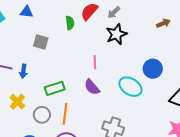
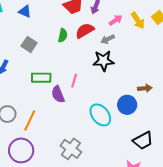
brown arrow: (163, 23) -> (145, 88), moved
purple semicircle: (92, 87) -> (58, 94), moved
green rectangle: (55, 88) -> (41, 78), moved

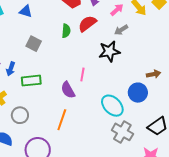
gray arrow: (108, 39) -> (121, 30), moved
green rectangle: (41, 78) -> (31, 81), moved
orange line: (30, 120) -> (62, 120), moved
gray cross: (71, 149) -> (122, 132), moved

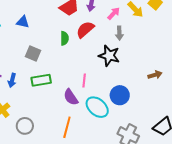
gray arrow: (121, 30) -> (119, 33), turned -56
black star: (109, 51) -> (109, 56), turned 30
green rectangle: (31, 81) -> (41, 80), moved
blue circle: (138, 93) -> (120, 95), moved
cyan ellipse: (112, 106) -> (97, 107), moved

